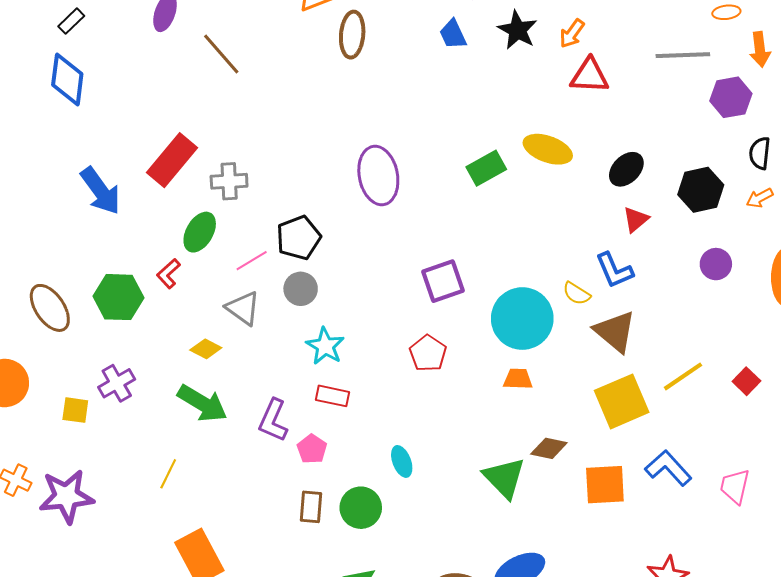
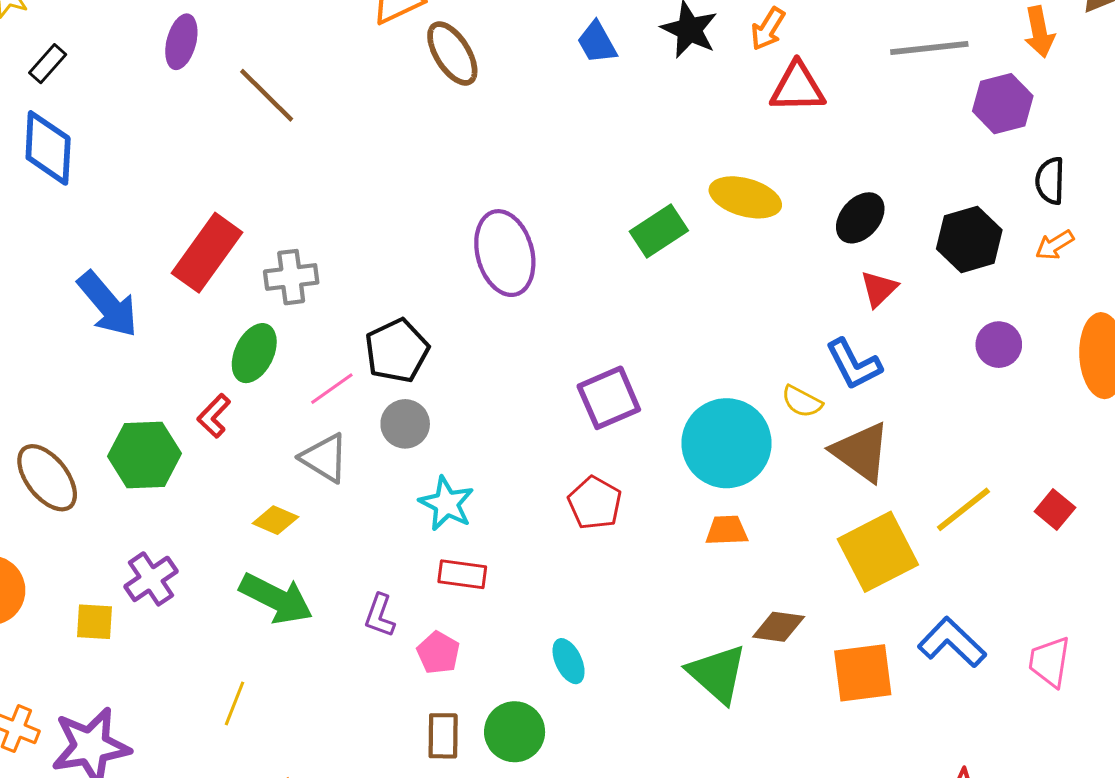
brown ellipse: (352, 35) -> (452, 53), turned -33
purple L-shape: (273, 420) -> (380, 615), size x0.7

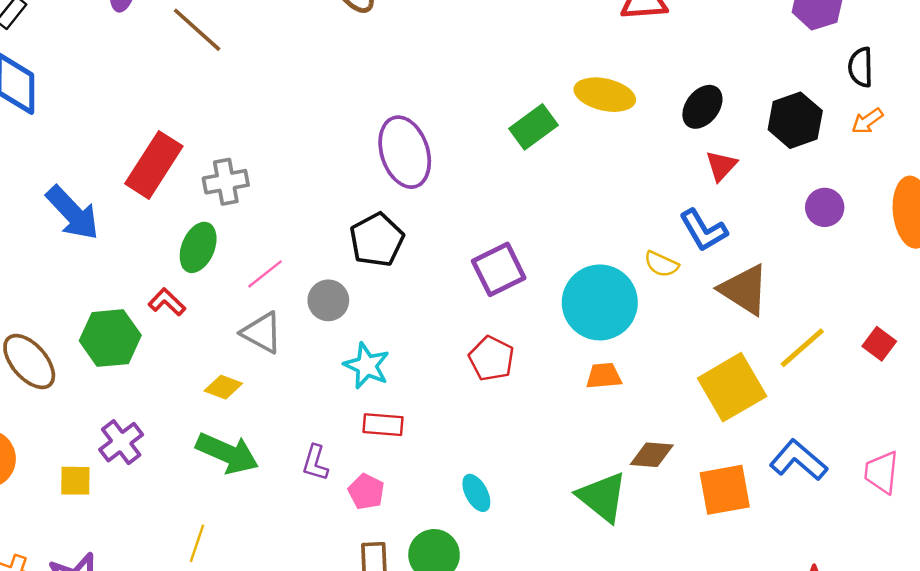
black pentagon: (397, 351) -> (377, 240), moved
red L-shape: (214, 416) -> (167, 302), turned 93
brown triangle: (861, 452) -> (744, 290), moved

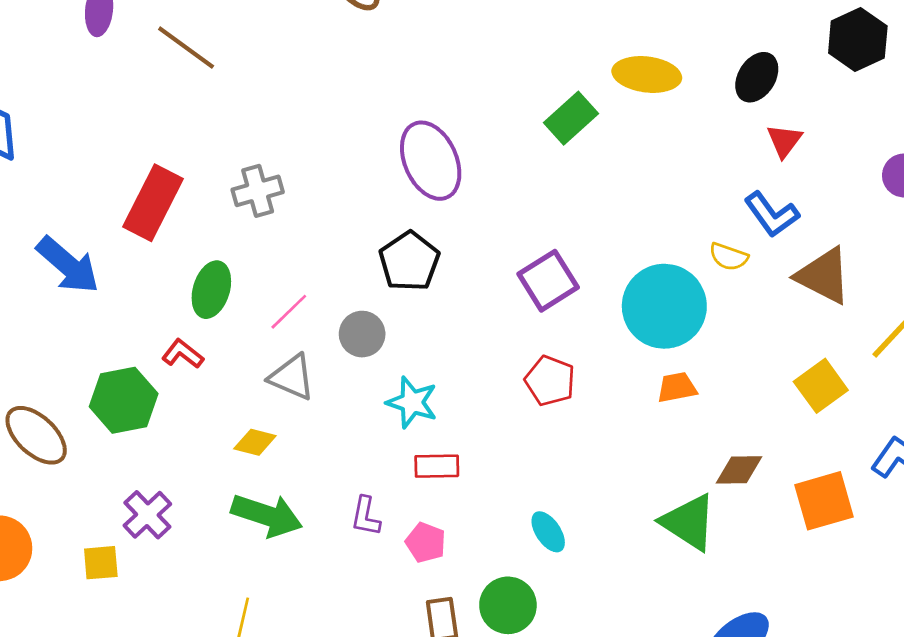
black hexagon: (795, 120) -> (858, 40), moved
gray cross: (226, 182) -> (258, 191), moved
yellow square: (732, 387) -> (821, 386), size x0.7

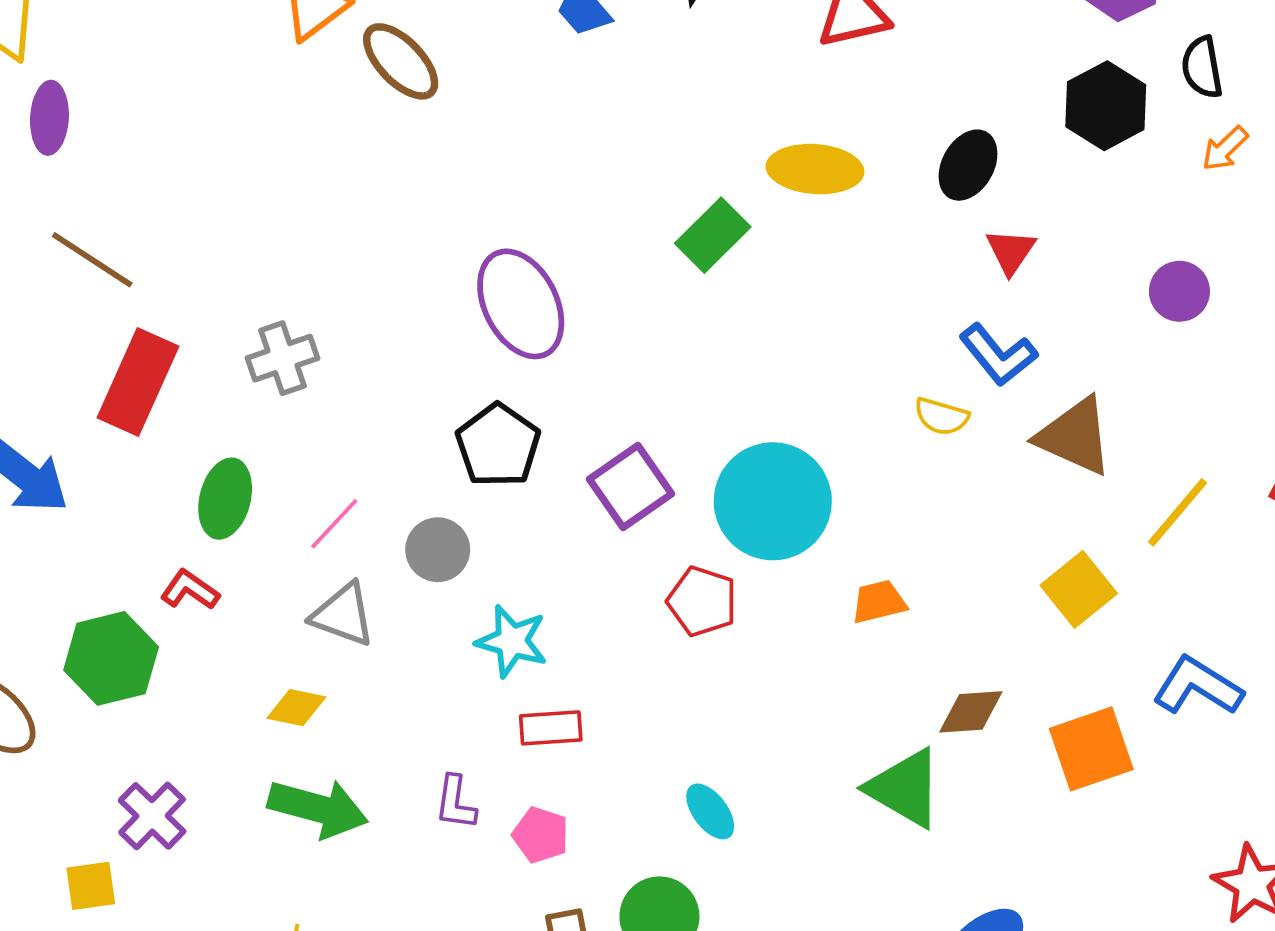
brown line: (186, 48) -> (92, 260), moved
purple square: (548, 281) -> (631, 486), moved
cyan circle: (664, 306) -> (773, 501), moved

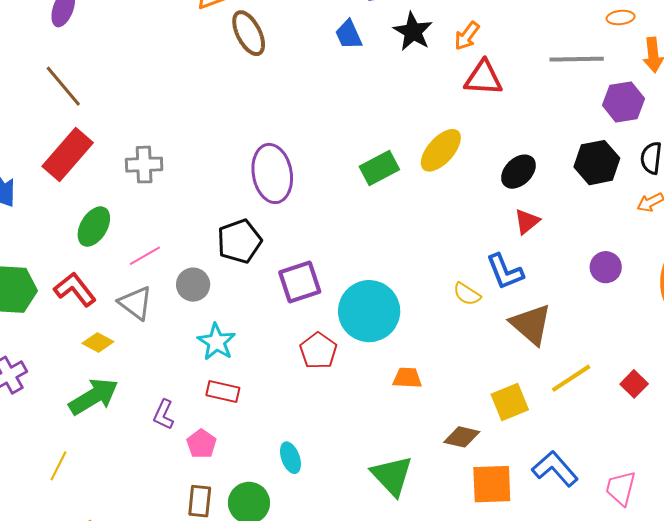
yellow ellipse: (815, 169) -> (441, 150), turned -69
red L-shape: (190, 590) -> (75, 289), moved, size x1.4
brown diamond: (971, 712) -> (462, 437), moved
green arrow: (318, 808) -> (94, 397), turned -63

